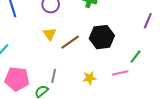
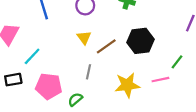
gray line: (54, 76) -> (89, 72), moved
yellow star: (90, 78) -> (127, 85), size x1.6

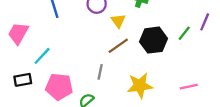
yellow triangle: (84, 38) -> (118, 21), moved
green line: (177, 62) -> (184, 33), moved
pink line: (160, 80) -> (189, 87), moved

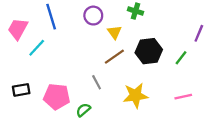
pink trapezoid: (18, 33) -> (18, 29), moved
green line: (184, 33) -> (181, 58), moved
cyan line: (42, 56) -> (37, 48), moved
gray line: (100, 72) -> (97, 82), turned -40

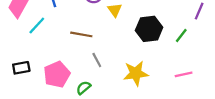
brown line: (114, 57) -> (81, 34), moved, turned 45
pink pentagon: (57, 97) -> (57, 74), turned -30

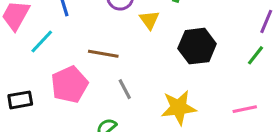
green line: (181, 36) -> (255, 55), moved
pink pentagon: (57, 74) -> (69, 85), moved

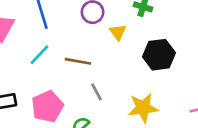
cyan line: (42, 41) -> (39, 55), moved
pink pentagon: (69, 85) -> (47, 106), moved

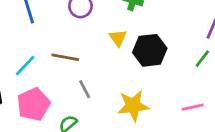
yellow triangle: (118, 32) -> (118, 38), moved
cyan line: (39, 55) -> (25, 66), moved

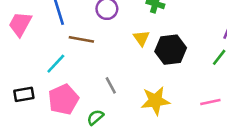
brown line: (65, 57) -> (81, 39), moved

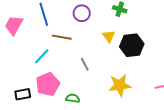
gray line: (111, 85) -> (85, 64), moved
black rectangle: (24, 94) -> (23, 94), moved
green semicircle: (95, 117) -> (73, 98), turned 48

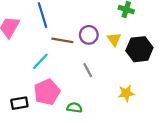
purple circle: (82, 13) -> (89, 35), moved
yellow star: (120, 85) -> (126, 93), size x0.7

